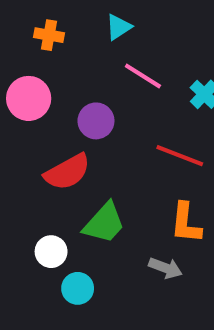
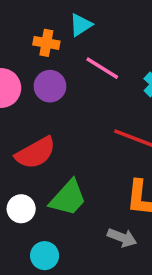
orange cross: (49, 35) -> (46, 43), moved
purple circle: (96, 121) -> (50, 86), moved
white circle: (51, 252) -> (21, 209), moved

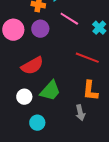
gray arrow: (122, 238) -> (80, 113), turned 56

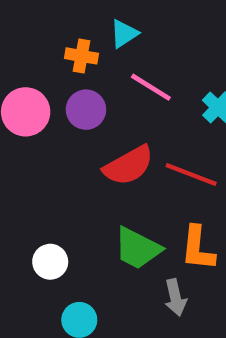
red semicircle: (32, 66) -> (128, 166), moved
green trapezoid: (50, 91) -> (137, 248), moved, turned 75

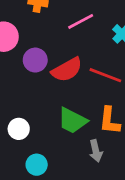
pink line: (151, 87) -> (81, 21), turned -60
purple circle: (86, 110) -> (35, 60), moved

